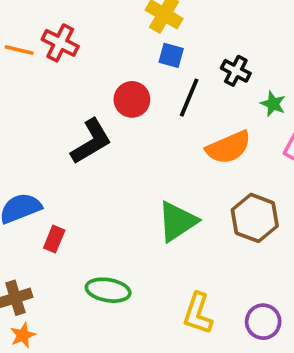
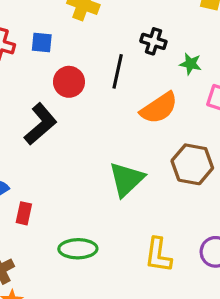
blue square: (171, 55) -> (42, 43), moved

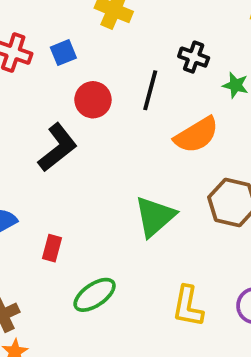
blue square: (42, 43) -> (63, 53), turned -30
red rectangle: (24, 213) -> (52, 248), moved
green ellipse: (78, 249) -> (95, 295), turned -36

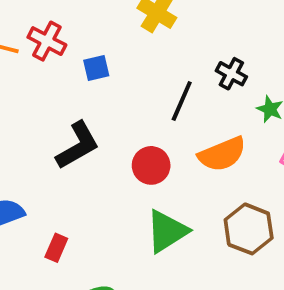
blue square: (63, 53) -> (96, 68), moved
red circle: (93, 100) -> (151, 165), moved

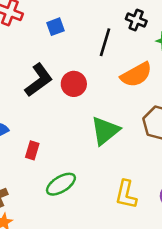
blue square: (96, 68) -> (55, 27), moved
red circle: (151, 165) -> (74, 84), moved

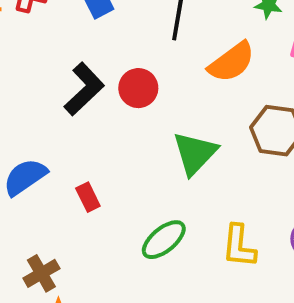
red rectangle: (32, 150) -> (88, 197), turned -36
green ellipse: (61, 184) -> (164, 240), moved

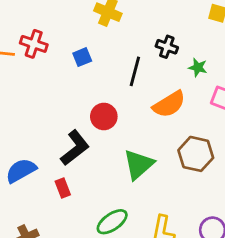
black L-shape: (84, 89) -> (75, 148), moved

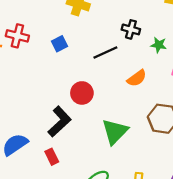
black line: (135, 71) -> (105, 52), turned 55
orange semicircle: (169, 104) -> (137, 78), size x0.7

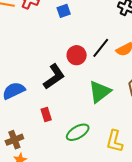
black line: (105, 52) -> (101, 48), moved, turned -35
red rectangle: (52, 157) -> (46, 114), moved

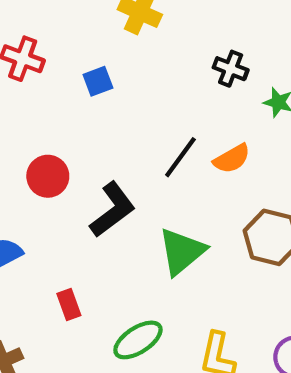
red circle: (77, 55) -> (48, 176), moved
black L-shape: (54, 77) -> (113, 210), moved

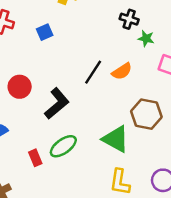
black cross: (231, 69) -> (129, 19), moved
green triangle: (182, 252) -> (116, 139), moved, turned -48
green ellipse: (138, 340) -> (63, 146), moved

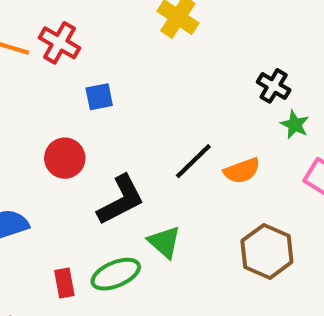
blue square: (45, 32) -> (99, 97), moved
green triangle: (116, 139) -> (164, 242), moved, size x0.7

